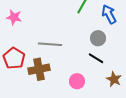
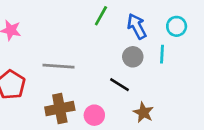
gray circle: (98, 38) -> (133, 57), moved
brown cross: (39, 69) -> (60, 109), moved

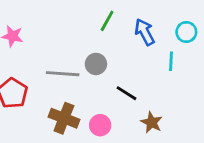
gray circle: (133, 57) -> (96, 64), moved
brown cross: (60, 109) -> (64, 118), turned 32

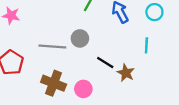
cyan line: (171, 61) -> (146, 45), moved
brown star: (152, 122) -> (126, 73), moved

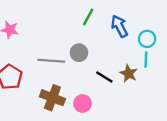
cyan circle: (154, 12) -> (147, 39), moved
brown star: (126, 73) -> (129, 73), moved

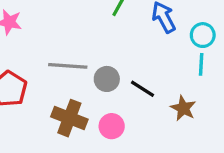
gray circle: (79, 53) -> (107, 79), moved
brown star: (129, 73) -> (183, 108), moved

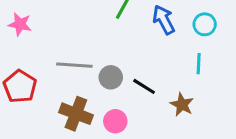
cyan circle: (203, 35) -> (205, 24), moved

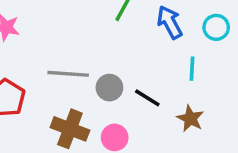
cyan line: (199, 64) -> (192, 69), moved

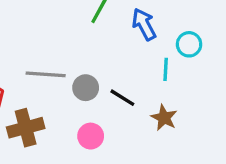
cyan circle: (216, 27) -> (189, 44), moved
brown cross: (70, 129) -> (26, 128), moved, turned -36

